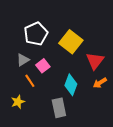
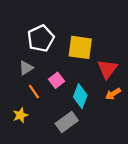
yellow square: (71, 42) -> (80, 47), turned -30
pink square: (43, 66) -> (57, 80), moved
gray rectangle: (59, 108) -> (67, 122), turned 66

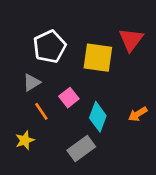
red triangle: (107, 69) -> (131, 40), moved

